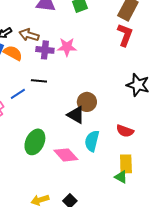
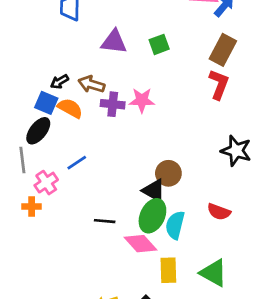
black line: (39, 81) -> (105, 221), moved
green ellipse: (35, 142) -> (152, 216), moved
yellow rectangle: (126, 164) -> (168, 270), moved
green triangle: (121, 177) -> (214, 273), size x1.6

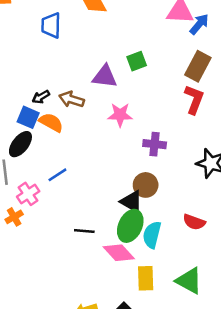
purple triangle: (114, 42) -> (105, 76), moved
purple cross: (113, 104) -> (155, 144), moved
orange cross: (32, 206) -> (14, 217), turned -30

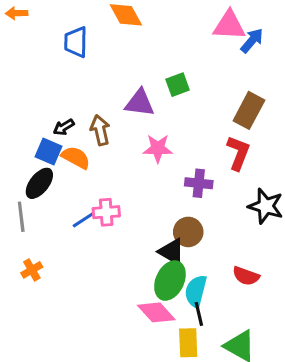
brown rectangle: (198, 66) -> (249, 110), moved
brown arrow: (72, 99) -> (100, 130), turned 60
red L-shape: (194, 99) -> (238, 153), moved
pink cross: (28, 194) -> (106, 212), moved, turned 30
black line: (84, 231) -> (199, 314), moved, turned 72

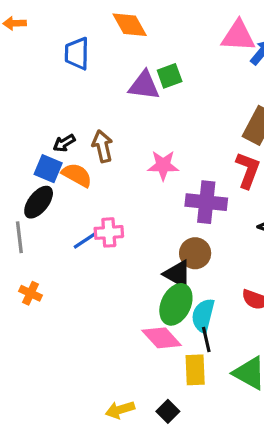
green square: (178, 85) -> (170, 76), moved
purple triangle: (140, 103) -> (144, 85), moved
purple cross: (199, 183) -> (206, 202), size x1.4
orange cross: (32, 270) -> (31, 293), turned -35

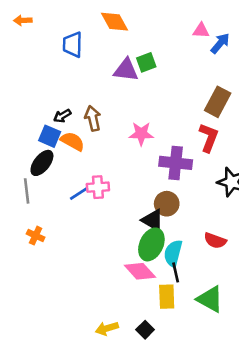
pink triangle: (238, 36) -> (201, 31), size x0.6

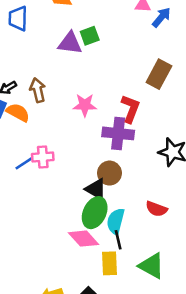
red L-shape: (209, 137) -> (131, 109), moved

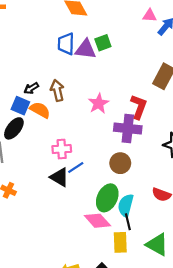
blue trapezoid: (18, 18) -> (66, 44), moved
pink star: (85, 105) -> (99, 103), turned -30
blue line: (24, 163) -> (76, 167), moved
black triangle: (96, 189) -> (59, 177), moved

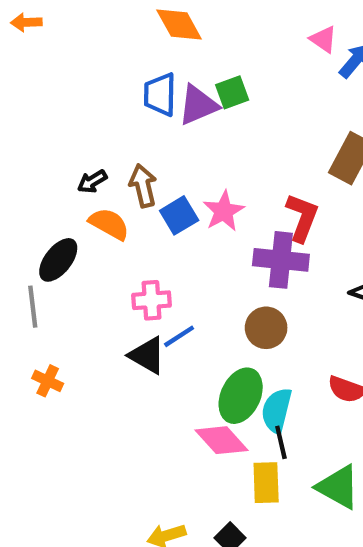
pink triangle: (150, 16) -> (323, 39), turned 32
purple triangle: (86, 49) -> (198, 105), turned -30
blue square: (20, 106) -> (179, 215), moved, turned 36

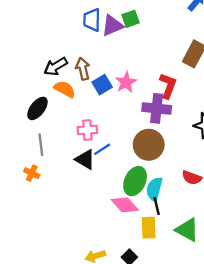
black arrow: (92, 181) -> (56, 66), size x1.5
gray line: (33, 307) -> (41, 145), moved
brown circle: (266, 328) -> (149, 145), size x1.4

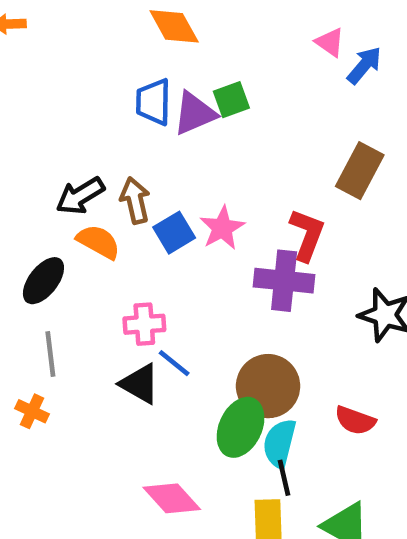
brown circle: (149, 145) -> (268, 386), moved
blue line: (102, 149) -> (174, 363), turned 72
pink diamond: (125, 205) -> (172, 498), moved

